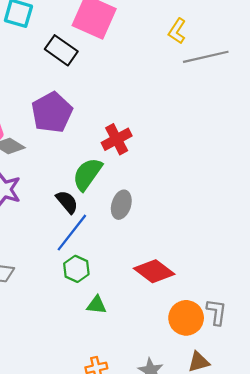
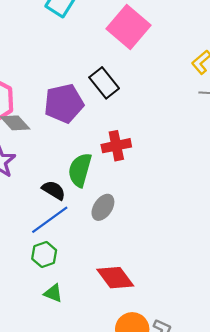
black rectangle: (61, 50) -> (104, 83), moved
green semicircle: (87, 174) -> (80, 170), turned -36
black semicircle: (67, 202) -> (54, 190), turned -35

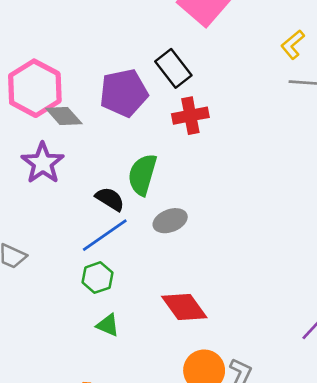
red cross: (116, 146) -> (190, 116), moved
gray ellipse: (103, 207) -> (170, 221), turned 35

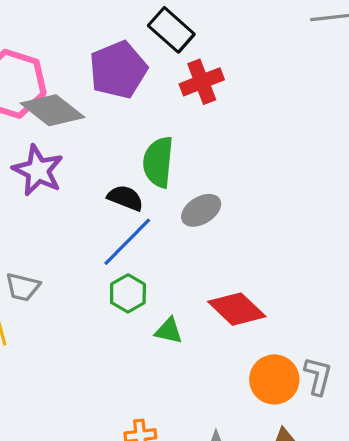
gray diamond: (64, 116) -> (53, 110), size x1.4
green triangle: (108, 325) -> (169, 331), moved

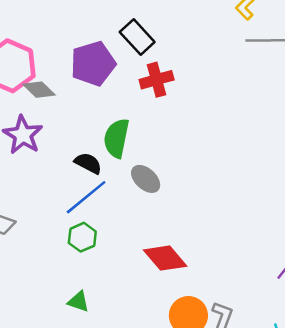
gray diamond: (53, 110) -> (39, 90), size x0.7
gray ellipse: (201, 210) -> (146, 179), turned 68
green triangle: (169, 331) -> (78, 302), moved

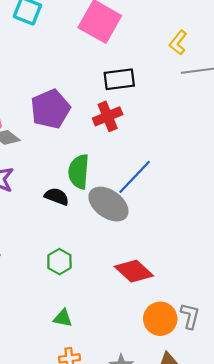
black rectangle: (137, 37) -> (119, 79), moved, turned -48
gray ellipse: (146, 179) -> (108, 204), size x1.5
blue line: (86, 197) -> (135, 177), moved

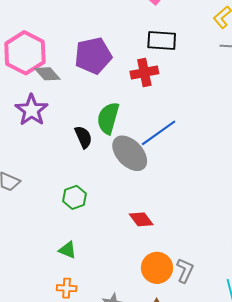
black semicircle: (57, 196) -> (83, 137), turned 35
red diamond: (134, 271) -> (141, 219), size x0.7

